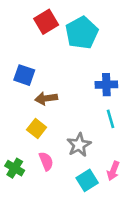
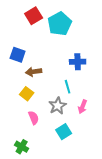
cyan line: (110, 119) -> (68, 87), moved
green cross: (15, 168) -> (22, 147), moved
pink arrow: (113, 171) -> (83, 107), moved

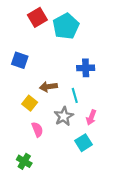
brown arrow: (34, 72) -> (48, 87), moved
cyan square: (64, 132) -> (84, 143), moved

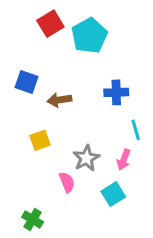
brown arrow: (48, 87) -> (59, 100), moved
cyan line: (75, 95) -> (136, 130), moved
yellow square: (30, 103) -> (40, 140), turned 32
pink semicircle: (37, 129) -> (67, 182), moved

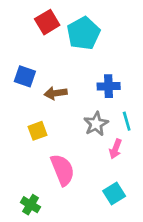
gray star: (86, 158) -> (96, 124), moved
pink semicircle: (67, 182) -> (63, 170), size x1.6
cyan square: (113, 194) -> (114, 194), moved

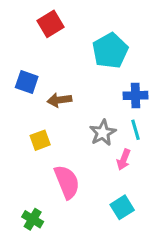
cyan pentagon: (83, 33) -> (110, 51), moved
blue cross: (109, 86) -> (136, 95), moved

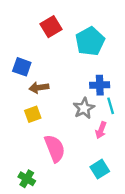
red square: (51, 24) -> (51, 27), moved
blue cross: (136, 95) -> (100, 85), moved
brown arrow: (59, 100) -> (39, 88), moved

